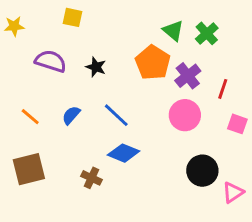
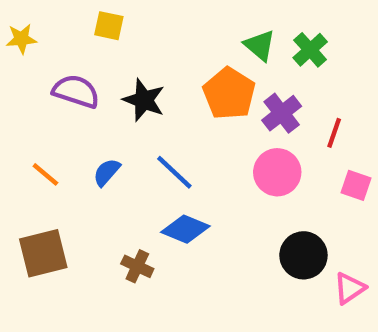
black star: (96, 67) -> (144, 100), size x1.4

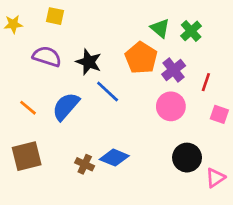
yellow square: (109, 26) -> (55, 16), moved
blue semicircle: (107, 172) -> (66, 106), size x1.6
blue line: (174, 172) -> (108, 92), moved
blue diamond: (185, 229) -> (114, 158), moved

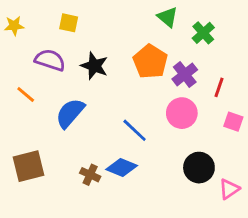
yellow square: (55, 16) -> (69, 23), moved
green triangle: (160, 28) -> (167, 17), moved
blue line: (108, 92) -> (135, 130), moved
orange line: (28, 108) -> (26, 94), moved

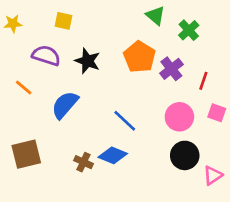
pink circle: (182, 113) -> (179, 117), moved

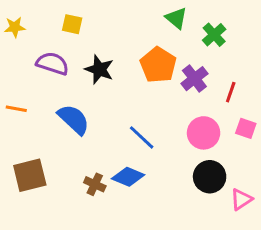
orange line: (24, 87) -> (16, 109), moved, turned -30
blue semicircle: (65, 105) -> (74, 119), turned 92

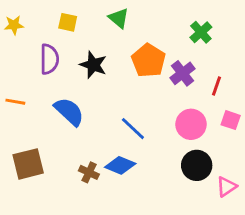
green triangle: (176, 18) -> (119, 18), moved
purple semicircle: (52, 63) -> (49, 59), turned 72

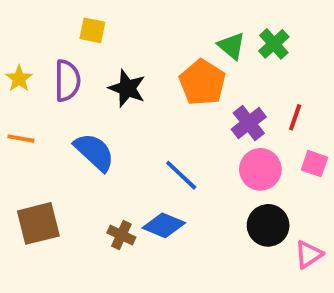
green triangle: (119, 18) -> (231, 46), moved
yellow star: (14, 25) -> (19, 79), moved, turned -30
purple cross: (183, 73) -> (249, 123), moved

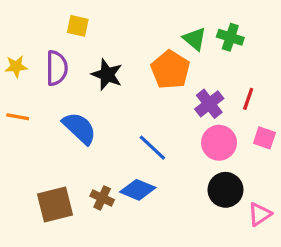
green cross: (274, 44) -> (230, 37), turned -30
yellow star: (19, 79) -> (16, 66), turned 30
brown square: (38, 223) -> (55, 204), moved

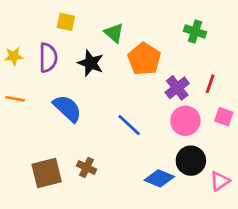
green triangle: (195, 39) -> (114, 33), moved
blue diamond: (138, 190) -> (159, 178), moved

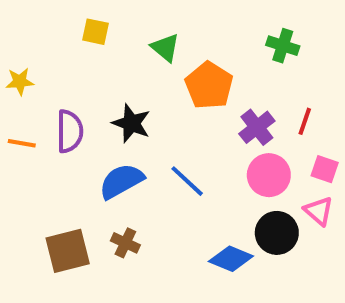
purple semicircle: (48, 58) -> (70, 131), moved
black star: (91, 63) -> (131, 123), moved
blue semicircle: (67, 108) -> (121, 181), moved, turned -72
pink triangle: (220, 181) -> (319, 211), moved, turned -45

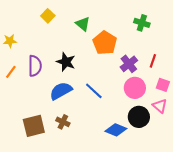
yellow square: (95, 32) -> (48, 16), turned 32
orange line: (22, 143) -> (11, 72), turned -64

